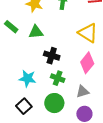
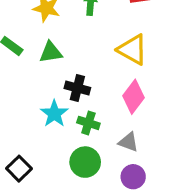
cyan star: (27, 78) -> (54, 114), moved, turned 30
gray triangle: (83, 92) -> (128, 142), turned 40
black square: (24, 106) -> (19, 169), moved

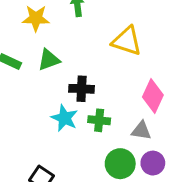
pink diamond: (133, 97) -> (153, 96), moved
green circle: (85, 162) -> (120, 164), moved

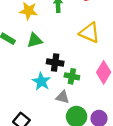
green cross: (99, 120) -> (72, 76), moved
gray triangle: (141, 131) -> (63, 97), moved

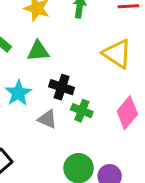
cyan star: (41, 81) -> (18, 93), moved
gray triangle: (63, 97) -> (47, 119), moved

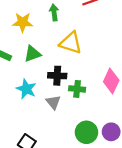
yellow triangle: (117, 54) -> (71, 43), moved
gray triangle: (47, 119) -> (53, 102), turned 42

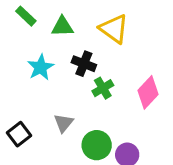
green cross: (77, 89) -> (103, 88), turned 35
gray triangle: (53, 102) -> (64, 123), moved

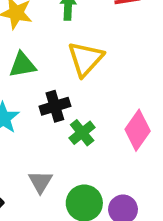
yellow triangle: (114, 29) -> (85, 59), turned 44
black cross: (84, 64) -> (55, 106), turned -30

